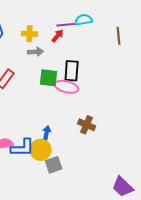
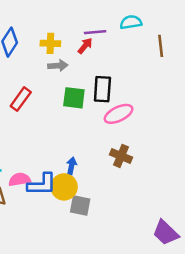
cyan semicircle: (84, 20) -> (131, 22), moved
pink ellipse: (67, 87) -> (119, 114), moved, turned -40
gray square: (54, 165) -> (80, 205), turned 30

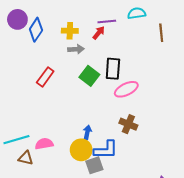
green square: (74, 98) -> (89, 76), turned 30
blue L-shape: (42, 184) -> (106, 150), moved
gray square: (80, 205) -> (94, 165), turned -30

